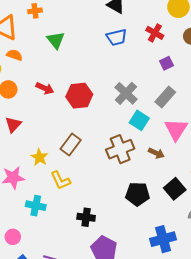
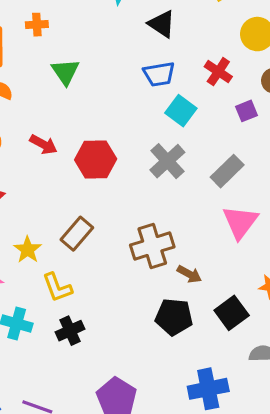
purple square: (166, 63) -> (246, 111), moved
cyan square: (139, 120) -> (181, 111), moved
brown arrow: (156, 153) -> (189, 274), moved
black cross: (86, 217) -> (70, 331), moved, turned -36

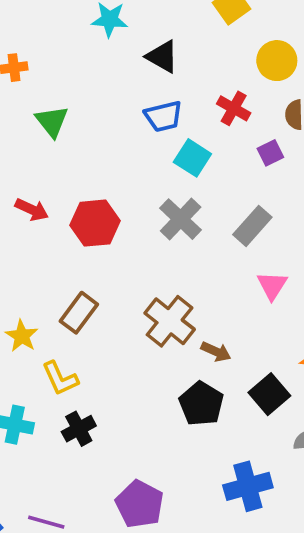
pink triangle: (240, 222) -> (272, 285), size x0.7
brown cross: (152, 246) -> (170, 321), turned -30
black pentagon: (174, 317) -> (201, 404), turned 30

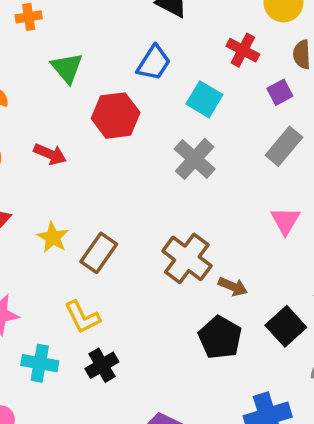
blue trapezoid: (163, 116) -> (154, 63), moved, turned -42
red hexagon: (95, 223) -> (116, 116), moved
gray rectangle: (252, 226) -> (284, 146), moved
yellow star: (22, 336) -> (53, 237), moved

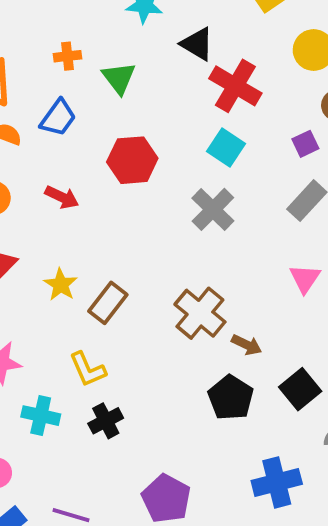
orange cross: (29, 17) -> (67, 56), moved
red cross: (243, 50) -> (235, 86), moved, size x1.5
blue trapezoid: (154, 63) -> (58, 118), moved
green triangle: (67, 68) -> (119, 78), moved

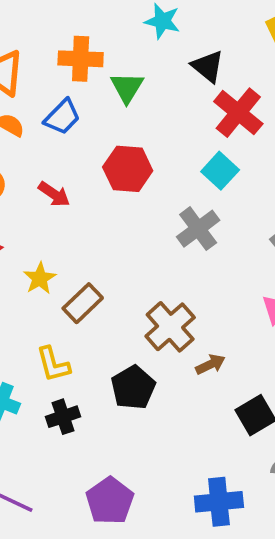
orange cross: (67, 56) -> (81, 59), size x1.6
brown arrow: (247, 345) -> (210, 364), turned -60
black pentagon: (231, 398) -> (133, 388), moved

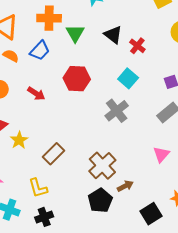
black triangle: (208, 66) -> (113, 35), moved
red cross: (238, 113) -> (137, 46), size x0.6
yellow star: (40, 278) -> (19, 140), moved
black pentagon: (133, 388) -> (100, 200), moved

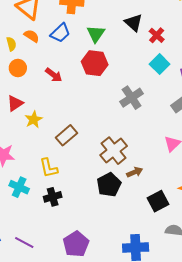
green triangle: (75, 33) -> (96, 34), moved
cyan square: (128, 78) -> (160, 64), moved

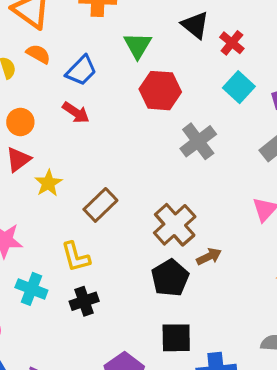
blue trapezoid: (60, 33) -> (81, 70), moved
red hexagon: (95, 63) -> (160, 91), moved
orange circle: (18, 68) -> (20, 122), moved
black square: (158, 201) -> (176, 338), moved, turned 30

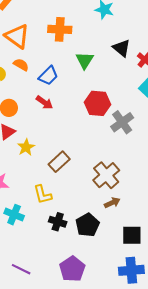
red hexagon: (160, 91) -> (97, 103), moved
brown arrow: (209, 256) -> (112, 203), moved
black pentagon: (170, 278) -> (88, 225), moved
black cross: (84, 301) -> (58, 222), moved, turned 36
black square: (176, 338) -> (132, 235), moved

